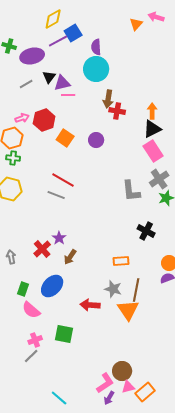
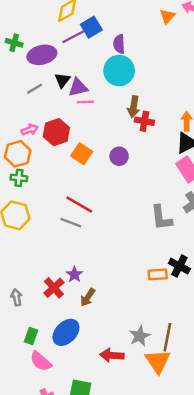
orange rectangle: (121, 261) -> (158, 274), moved
gray star: (113, 289) -> (140, 336), turned 30

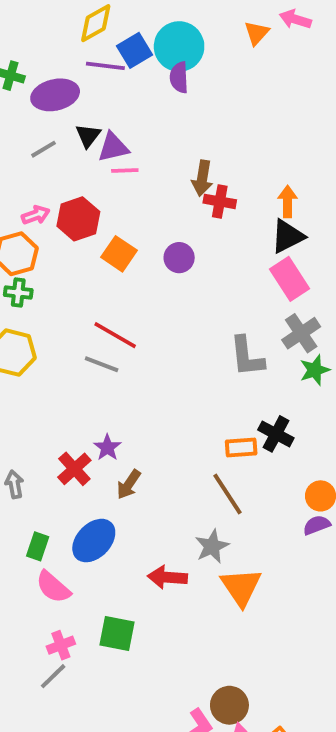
purple line: (73, 37) -> (105, 66), turned 35
cyan circle: (119, 71) -> (179, 46), moved
brown line: (167, 337) -> (228, 494), moved, turned -44

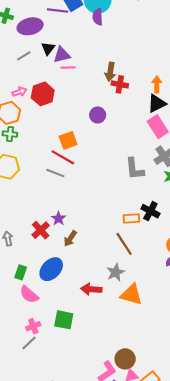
orange square: (119, 254) -> (68, 140), moved, turned 36
orange triangle: (241, 587) -> (131, 295), turned -40

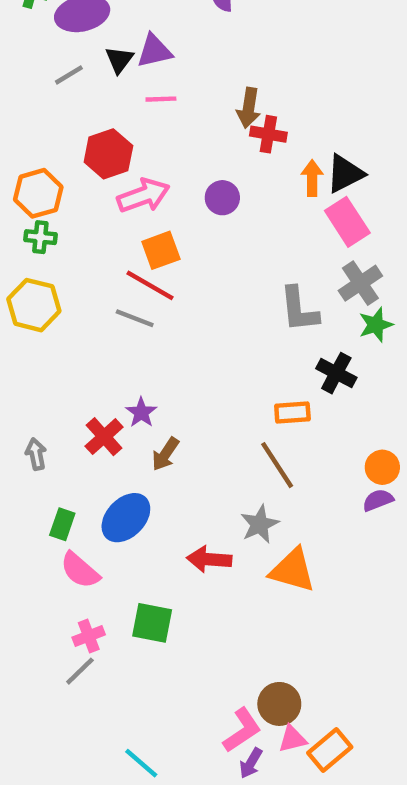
purple triangle: (62, 55) -> (154, 51), moved
orange arrow: (157, 84) -> (312, 178), moved
pink arrow: (19, 92) -> (143, 196), moved, size x1.6
black cross: (150, 211) -> (336, 373), moved

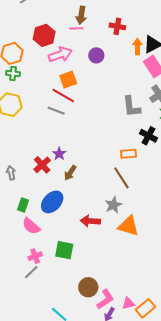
pink line: (161, 99) -> (76, 28), moved
brown arrow: (249, 108) -> (81, 15), moved
brown circle: (279, 704) -> (88, 287), moved

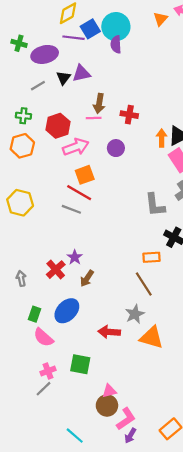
red cross: (117, 26) -> (129, 115), moved
green cross: (13, 74) -> (23, 116), moved
pink triangle: (128, 303) -> (109, 391), moved

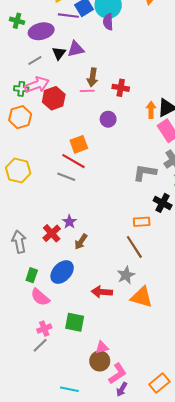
pink arrow: (76, 147) -> (37, 85), moved
gray L-shape: (155, 205) -> (145, 173), turned 105
gray arrow: (21, 278) -> (19, 242), size x1.5
cyan line: (75, 436) -> (69, 389), turned -30

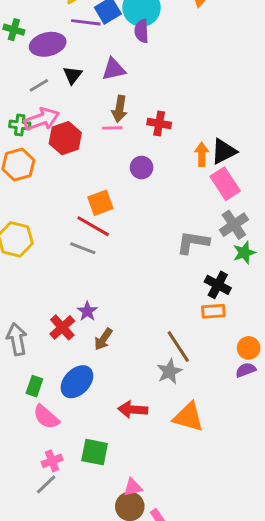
purple triangle: (76, 49) -> (114, 69), moved
orange rectangle: (142, 222) -> (213, 311), moved
gray star: (126, 275) -> (169, 371), moved

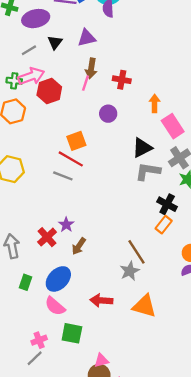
pink line: (112, 128) -> (86, 83), turned -70
black triangle: (224, 151) -> (142, 148), moved
orange rectangle: (213, 311) -> (164, 225), turned -48
pink semicircle: (46, 417) -> (55, 306), moved

